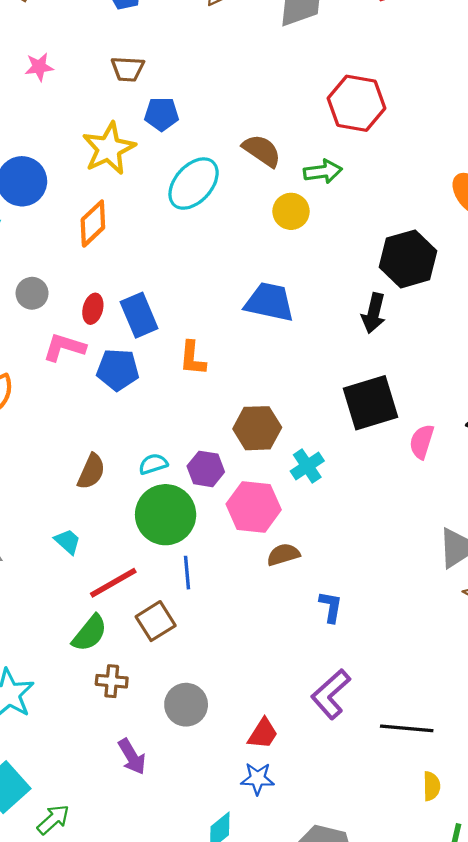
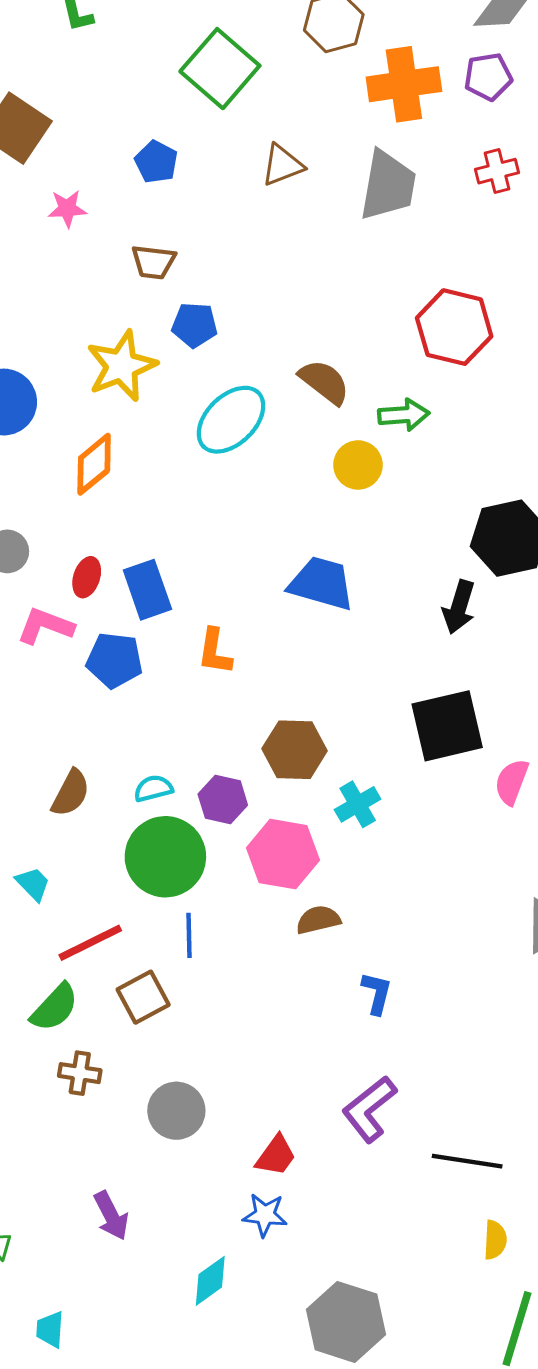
pink star: (39, 67) -> (67, 209), moved
purple arrow: (132, 757) -> (111, 1216), moved

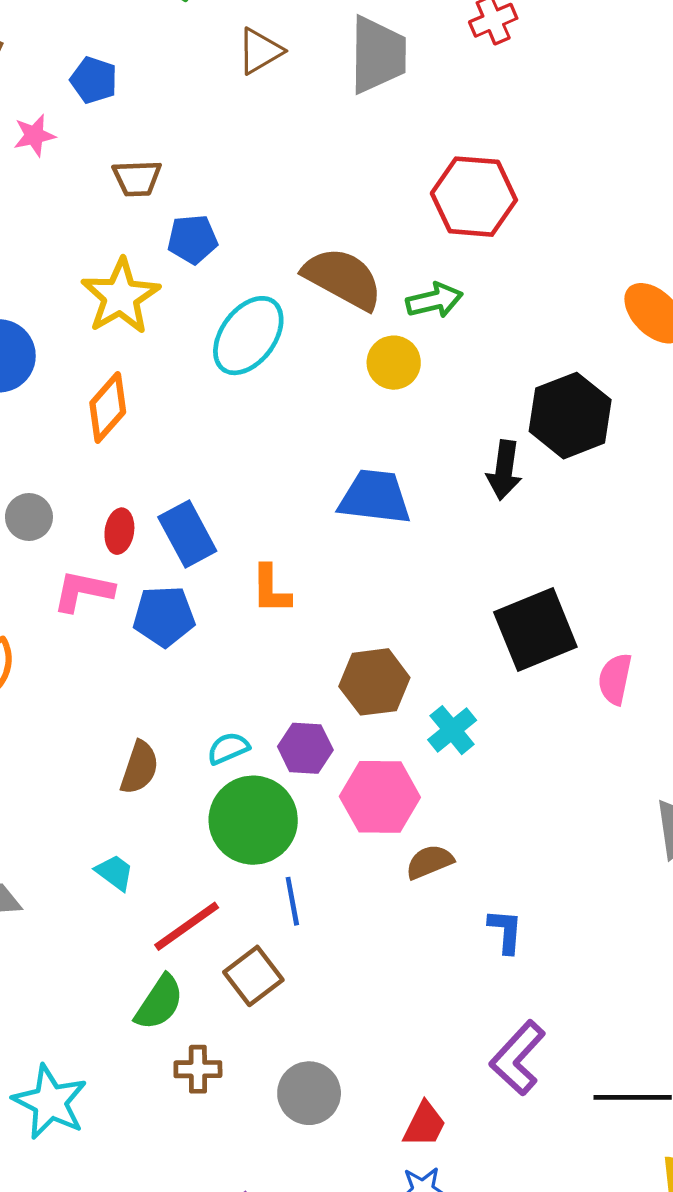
blue pentagon: (156, 162) -> (94, 80), moved
brown semicircle: (324, 382) -> (343, 278), size x1.4
black arrow: (459, 607) -> (504, 470), moved

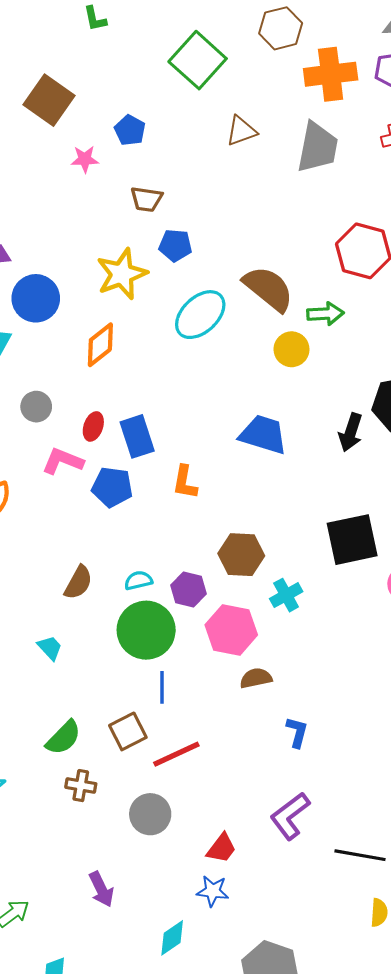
red line: (187, 926) -> (176, 754), moved

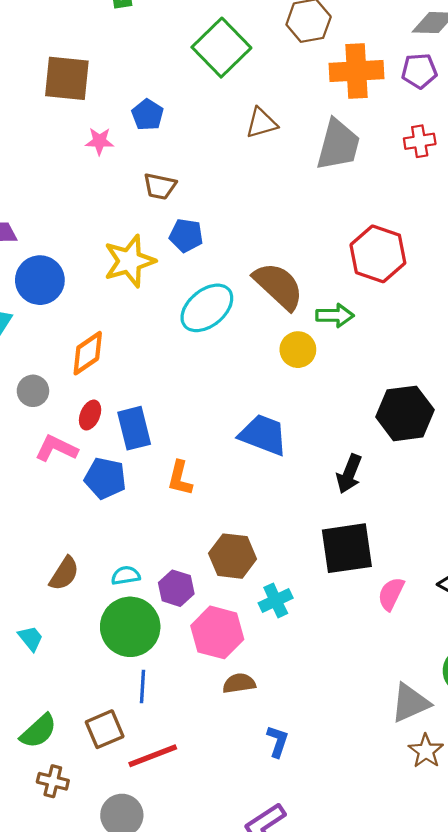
brown square: (49, 100) -> (67, 78), turned -33
orange diamond: (100, 345) -> (88, 353), moved
black arrow: (351, 432) -> (349, 474), moved

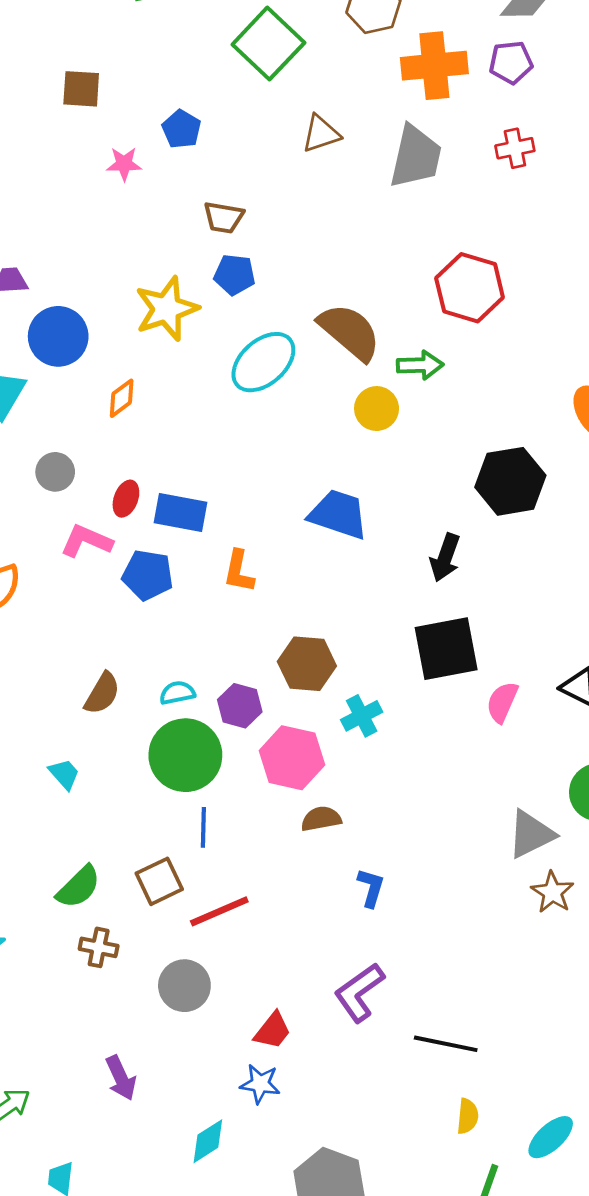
brown square: (67, 78) -> (81, 89), size x0.7
brown trapezoid: (160, 186) -> (224, 217), moved
orange diamond: (88, 353) -> (122, 398), moved, size x0.7
blue rectangle: (134, 428) -> (180, 512), turned -63

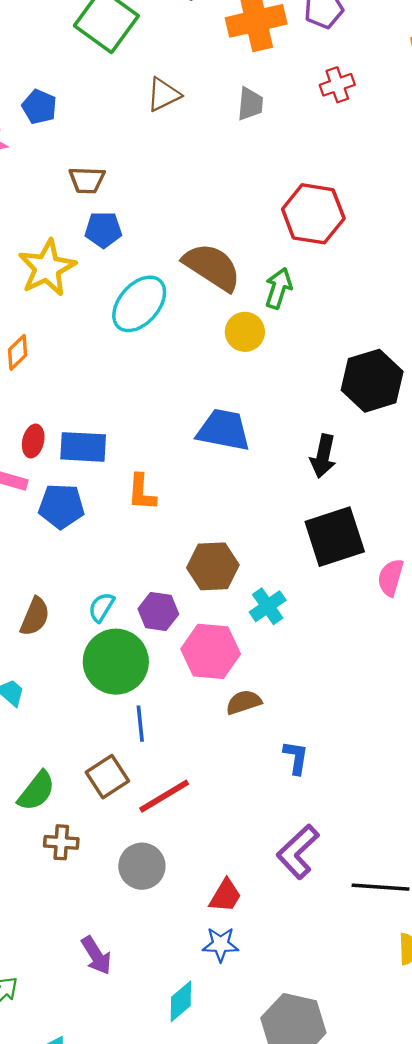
gray trapezoid: (416, 157) -> (250, 104), size x0.6
green arrow: (420, 365) -> (278, 288), turned -63
cyan semicircle: (177, 693) -> (101, 607), turned -40

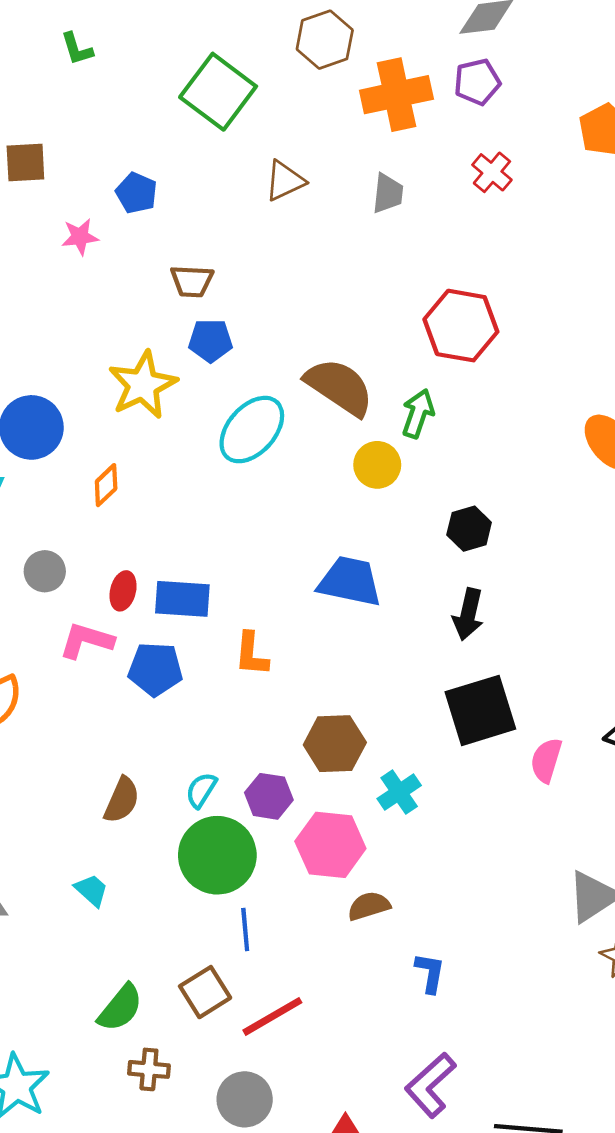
red cross: (337, 85) -> (492, 172), turned -32
black hexagon: (372, 381) -> (469, 529), moved, size x0.6

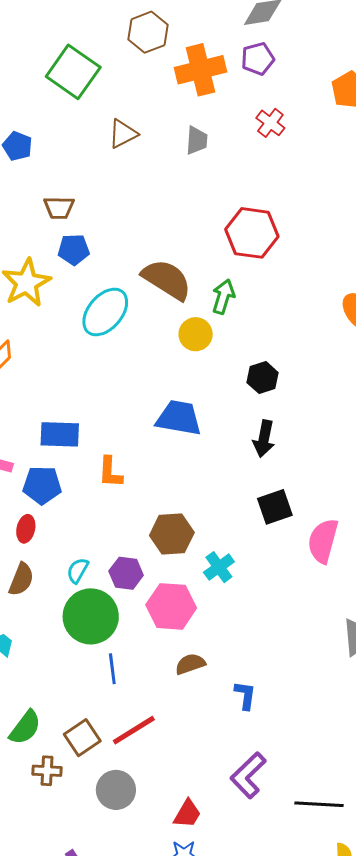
red ellipse: (123, 591) -> (26, 529), moved
black square: (480, 710) -> (275, 507), size x0.7
pink semicircle: (546, 760) -> (323, 541), size x1.4
brown semicircle: (369, 906) -> (190, 664), moved
brown square: (205, 992) -> (82, 738), moved

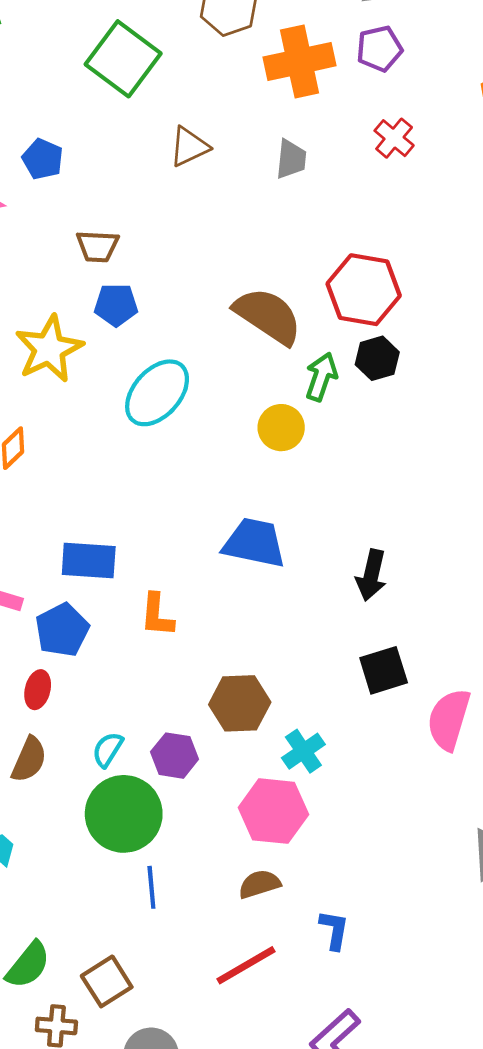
brown semicircle: (167, 280) -> (268, 316), moved
black hexagon: (263, 378) -> (377, 358), moved
blue pentagon: (42, 485) -> (62, 630), turned -30
pink hexagon: (171, 606) -> (273, 811), moved
red line: (134, 730) -> (246, 965), moved

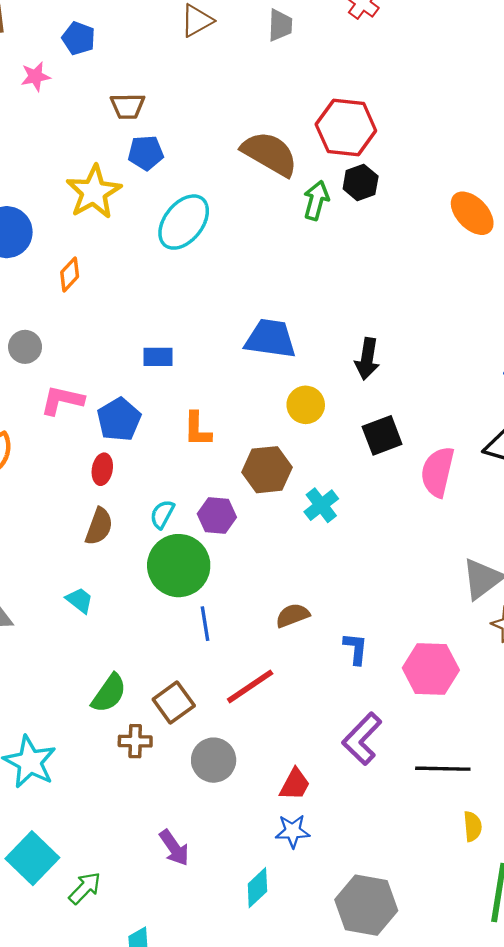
yellow circle: (281, 428) -> (306, 405), moved
blue rectangle: (89, 560) -> (158, 357), moved, size x0.7
orange L-shape: (157, 615) -> (197, 429), moved
pink hexagon: (273, 811) -> (431, 669), moved
red line: (246, 965) -> (250, 686), moved

